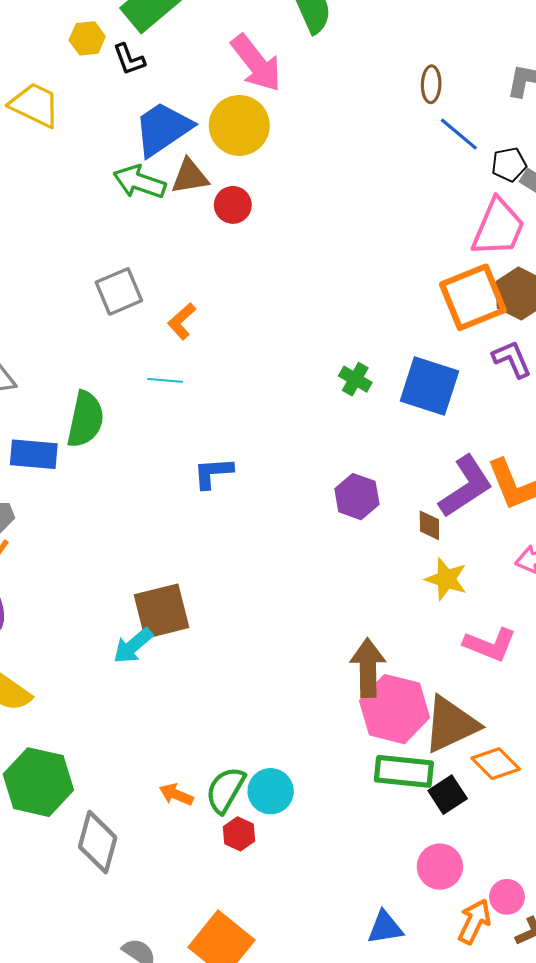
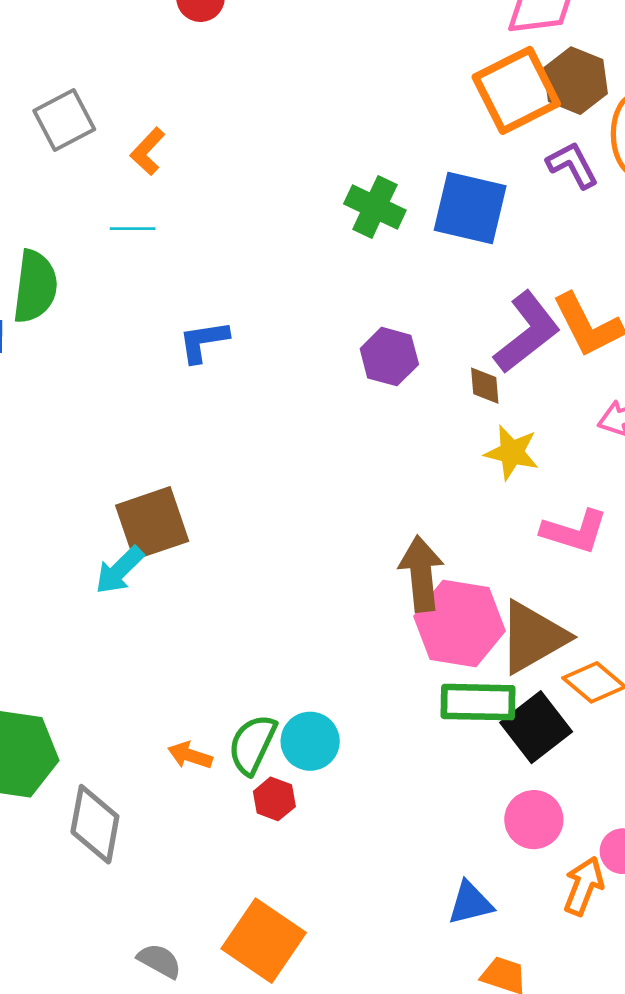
green cross: (355, 379) -> (375, 207), size x1.4
black square: (448, 795) -> (536, 727), size x1.4

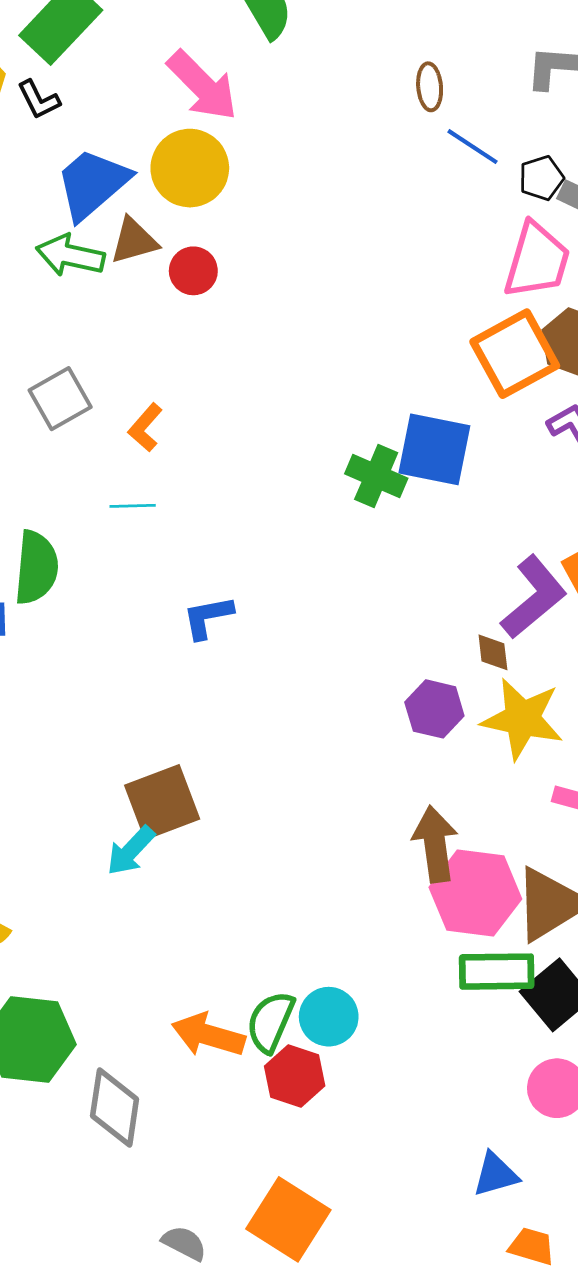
blue square: (470, 208) -> (434, 449), moved
purple hexagon: (389, 357) -> (434, 709), moved
yellow star: (512, 452) -> (522, 719), size x1.5
orange arrow: (190, 755) -> (208, 1035), size x1.6
red hexagon: (274, 799) -> (295, 1076), size x1.4

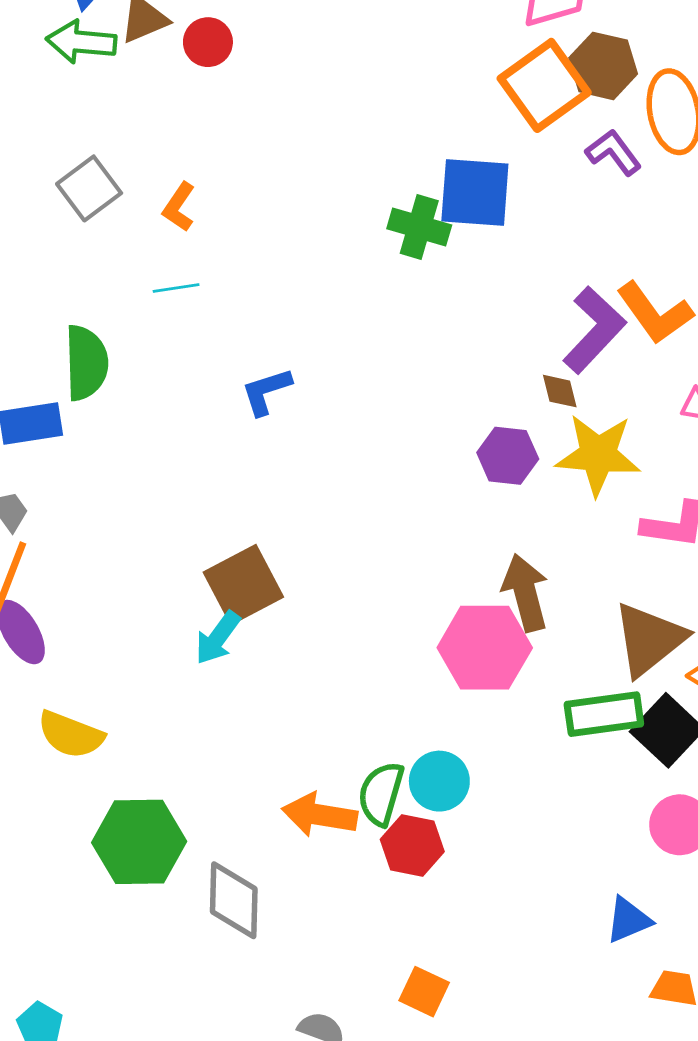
pink hexagon: (475, 893) -> (485, 648), moved
orange square: (288, 1219) -> (424, 992), size x0.6

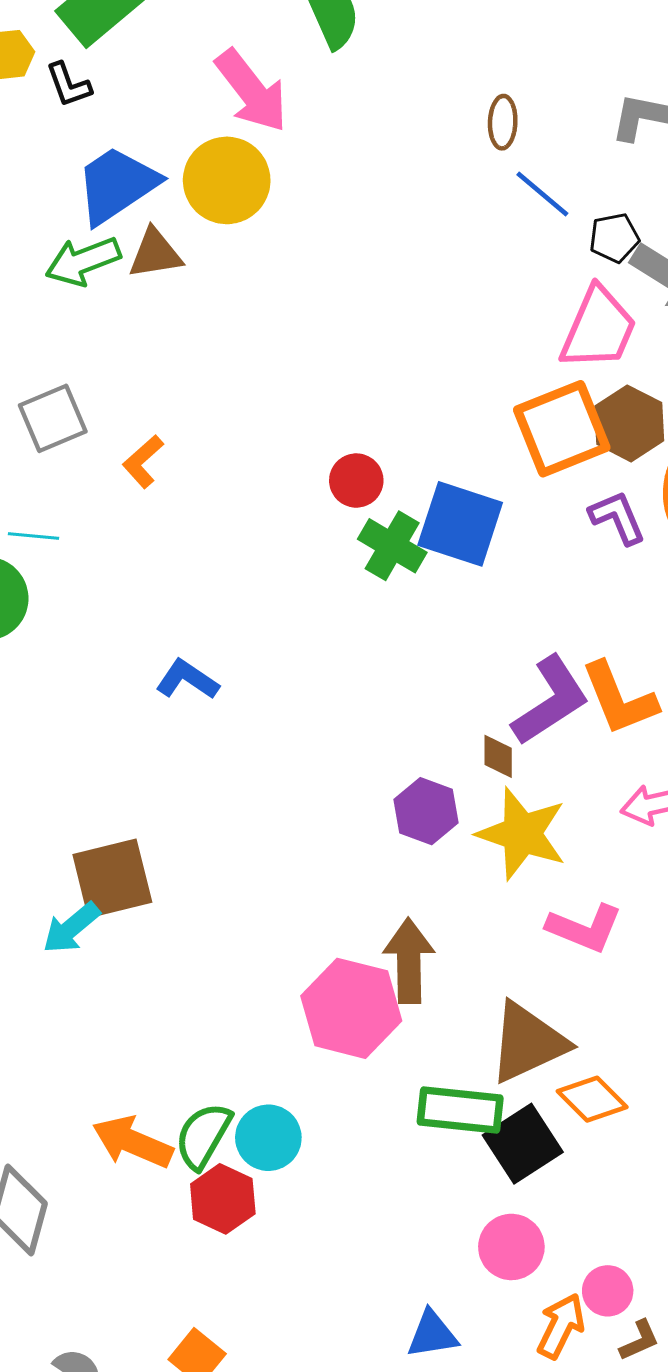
green arrow: (81, 42) -> (83, 261), turned -40
red circle: (208, 42) -> (356, 481), moved
cyan line: (176, 288) -> (34, 536), moved
blue L-shape: (266, 391) -> (187, 680), turned 38

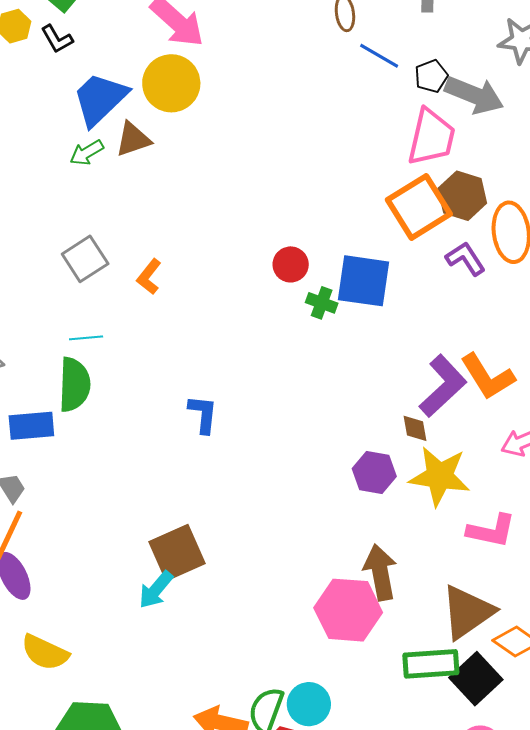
green arrow: (83, 261) -> (87, 153), size x0.7
green cross: (392, 546) -> (322, 303), size x0.7
blue L-shape: (187, 680) -> (203, 414), turned 72

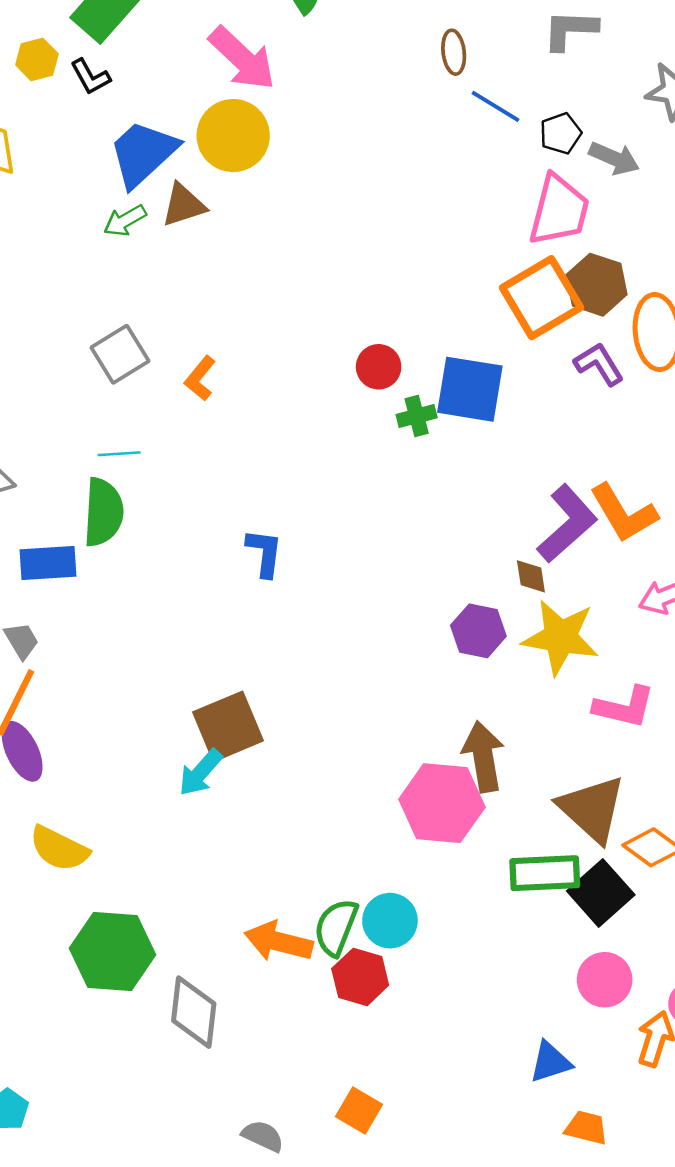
gray arrow: (474, 95) -> (614, 158), size x0.7
green cross: (322, 303) -> (417, 416), turned -36
brown triangle: (467, 612) -> (592, 809), turned -44

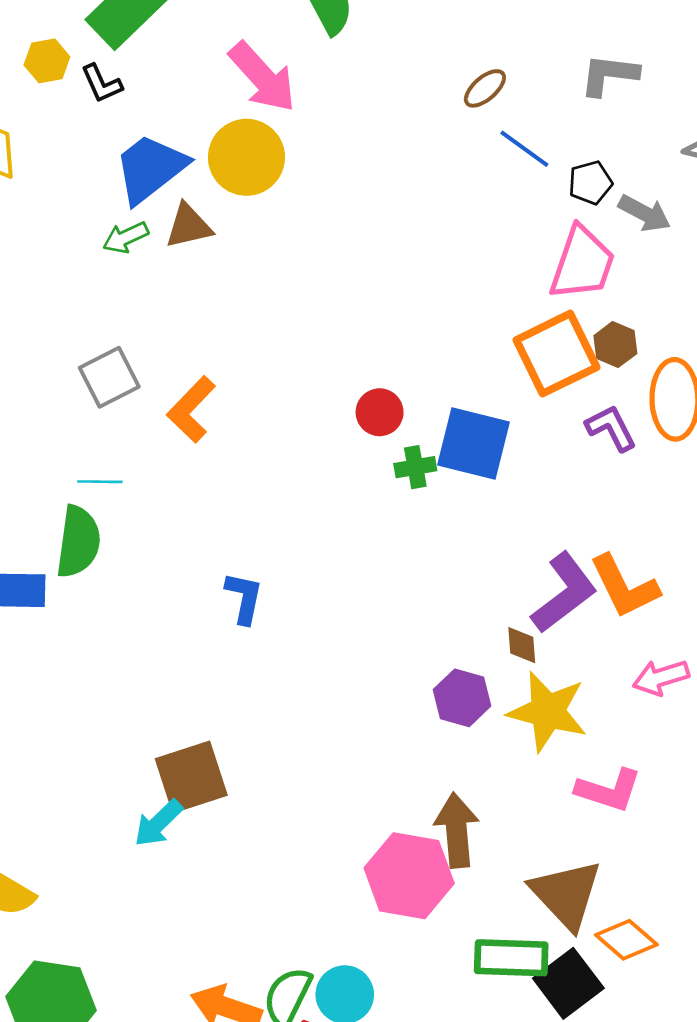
brown ellipse: (454, 52) -> (485, 88), turned 51
brown hexagon: (597, 285) -> (615, 345), size x0.7
orange L-shape: (200, 378) -> (191, 409), size x1.4

